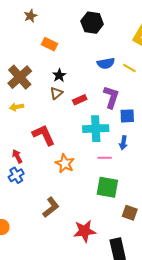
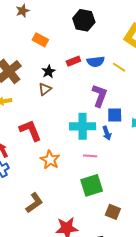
red rectangle: (80, 100) -> (73, 61), moved
blue arrow: (123, 143) -> (107, 133), moved, turned -32
green square: (107, 187) -> (92, 185), turned -30

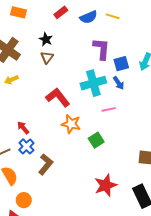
orange rectangle: (40, 40) -> (18, 12), moved
red rectangle: (73, 61) -> (61, 12), moved
red L-shape: (30, 130) -> (58, 97), moved
green square: (92, 185) -> (96, 140), moved, size x0.7
brown L-shape: (34, 203) -> (46, 164), moved

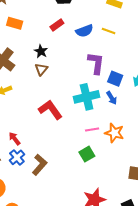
blue square: (121, 64) -> (115, 79), turned 35
pink line: (109, 109) -> (92, 130), moved
orange star: (71, 124) -> (114, 133), moved
brown L-shape: (46, 164) -> (40, 165), moved

